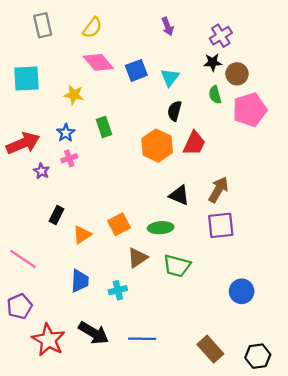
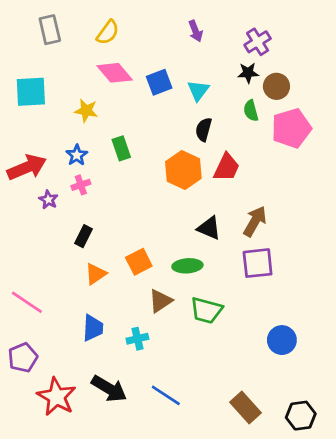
black rectangle: (57, 215) -> (84, 236), moved
blue line: (142, 339) -> (166, 395), turned 32

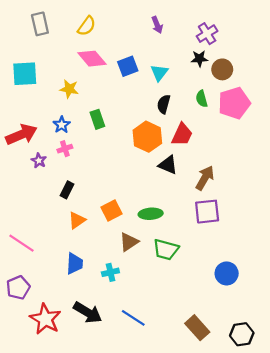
green semicircle: (251, 111) -> (202, 99), moved
black triangle: (209, 228) -> (168, 165), moved

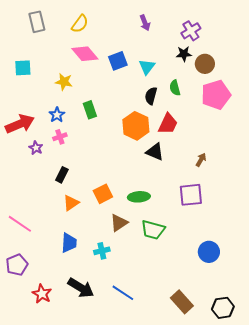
cyan square: (25, 74) -> (23, 68), size x0.7
green semicircle: (202, 99) -> (175, 88), moved
brown arrow: (205, 178) -> (201, 160), moved, size x0.6
red star: (45, 319) -> (42, 294), size x0.7

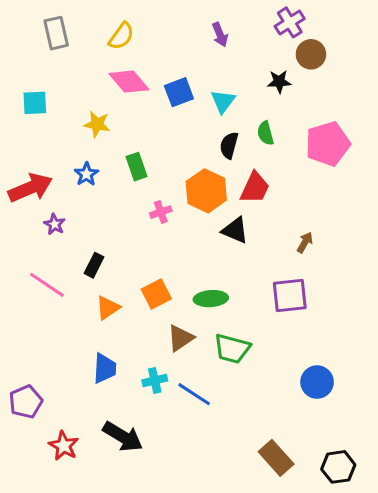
purple cross: (191, 31) -> (290, 22), moved
brown circle: (205, 64) -> (311, 54), moved
pink cross: (60, 137) -> (161, 212), moved
pink line: (20, 224) -> (47, 285), moved
blue line: (123, 293) -> (194, 394), moved

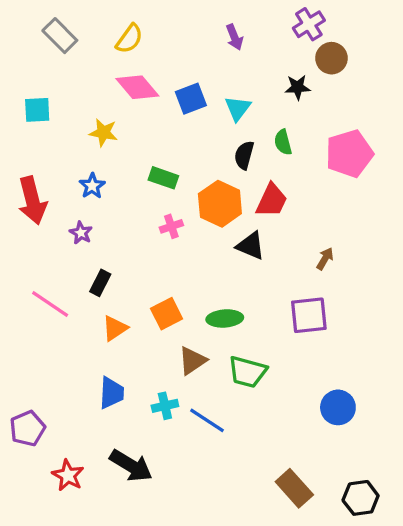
gray rectangle: (56, 33) -> (60, 36), turned -32
green rectangle: (136, 167) -> (163, 178), moved, turned -52
red arrow: (30, 188) -> (32, 200), turned 99
purple star: (55, 224) -> (81, 233), moved

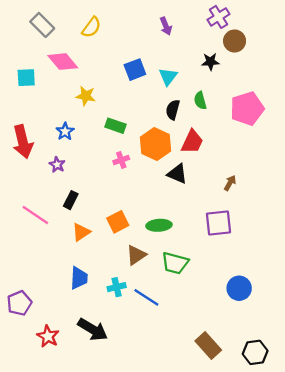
pink diamond: (137, 87) -> (63, 62), moved
yellow star: (103, 133) -> (86, 96), moved

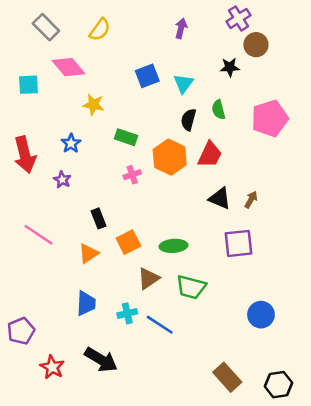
purple arrow: (166, 26) -> (181, 28), turned -144
black triangle: (177, 174) -> (220, 198), moved
black rectangle: (71, 200) -> (98, 218), moved, turned -48

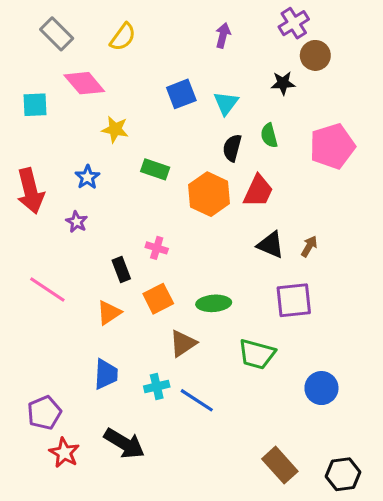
pink cross: (132, 175) -> (157, 248), moved, turned 36
green trapezoid: (191, 287) -> (257, 354), moved
purple pentagon: (21, 331) -> (44, 413), moved

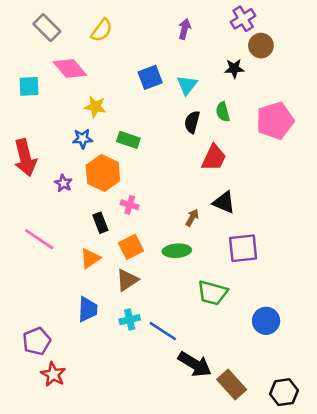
blue star: (87, 177) -> (83, 139), moved, turned 30
orange hexagon: (209, 194) -> (103, 173), moved
brown arrow: (309, 246) -> (192, 218), moved
brown triangle: (183, 343) -> (127, 280), moved
black arrow: (124, 443) -> (195, 364), moved

